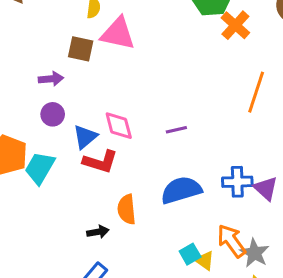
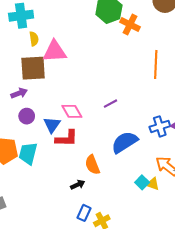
brown square: (81, 49) -> (33, 68), size x1.5

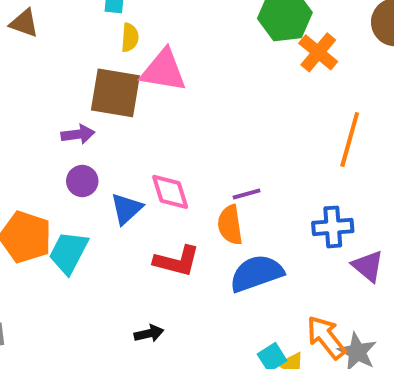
blue cross: (160, 126) -> (333, 227), moved
red L-shape: (67, 138) -> (177, 261), moved
orange semicircle: (92, 165) -> (230, 225), moved

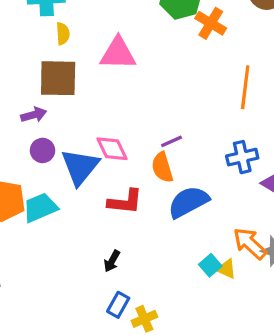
pink triangle: (164, 70) -> (118, 53), moved
blue triangle: (126, 209) -> (80, 167), size x1.5
cyan trapezoid: (69, 253) -> (40, 208), turned 48
black arrow: (149, 333) -> (112, 261), turned 140

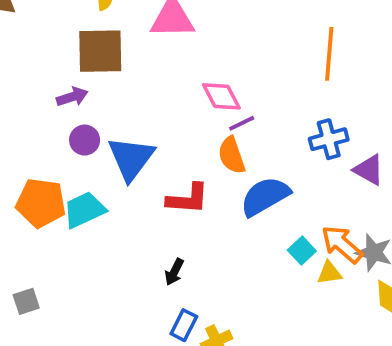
pink diamond: (112, 149) -> (221, 96), moved
cyan square: (210, 265) -> (302, 251), moved
yellow triangle: (226, 269) -> (329, 273), moved, turned -30

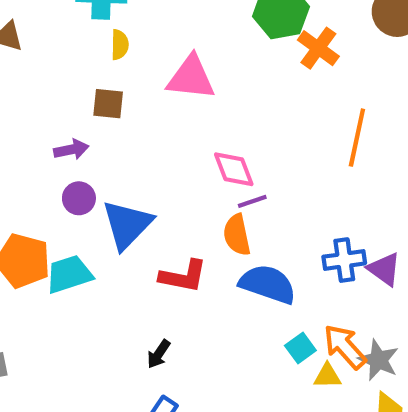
brown square: (100, 51) -> (108, 104), size x0.6
blue cross: (329, 139) -> (344, 260), moved
blue semicircle: (265, 196) -> (268, 284), turned 42

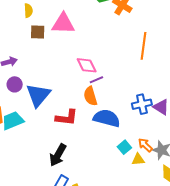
brown square: (108, 104) -> (38, 32), moved
orange arrow: (345, 347) -> (145, 145), size x0.7
black arrow: (159, 354) -> (58, 155), size x1.6

